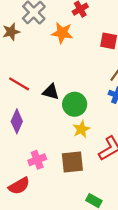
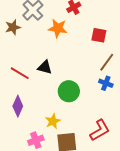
black triangle: (51, 92) -> (45, 67), moved
yellow star: (81, 129) -> (53, 121), moved

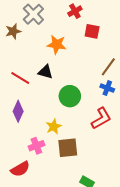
orange star: (58, 28) -> (57, 45), moved
red square: (99, 35) -> (92, 31), moved
red L-shape: (100, 130) -> (101, 118), moved

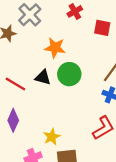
red square: (92, 31) -> (102, 28), moved
green circle: (70, 96) -> (69, 74), moved

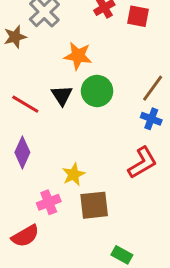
red square: (102, 28) -> (138, 16), moved
black triangle: (43, 77) -> (62, 95), turned 42

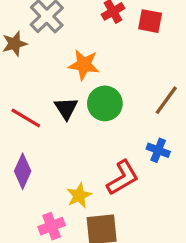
blue cross: (151, 119) -> (158, 150), moved
red L-shape: (142, 163) -> (123, 178), moved

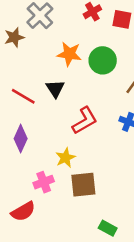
green circle: (105, 103) -> (103, 60), moved
red L-shape: (123, 178) -> (85, 121), moved

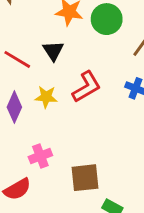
yellow star: (65, 158) -> (46, 97), moved, turned 30
brown square: (83, 185) -> (85, 178), moved

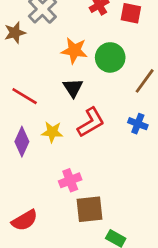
black triangle: (53, 51) -> (73, 88), moved
pink cross: (40, 156) -> (70, 180), moved

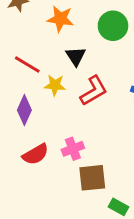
orange star: (74, 51) -> (60, 19), moved
yellow star: (52, 132) -> (55, 85), moved
red semicircle: (25, 220) -> (36, 154), moved

